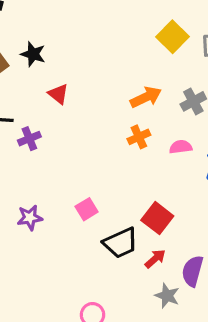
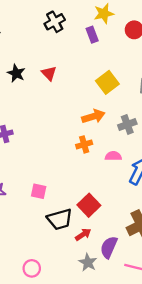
yellow square: (172, 37) -> (107, 82), moved
red triangle: (58, 94) -> (49, 73), moved
pink square: (87, 209) -> (39, 191), turned 35

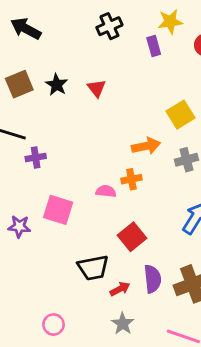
yellow square: (107, 82) -> (180, 115), moved
pink semicircle: (113, 156) -> (106, 191), moved
pink square: (39, 191) -> (58, 210), moved, size x1.5
red square: (89, 205) -> (132, 237), moved
purple semicircle: (109, 247) -> (153, 279), moved, turned 145

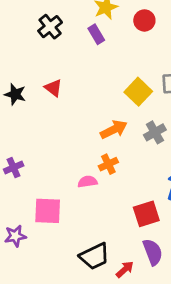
red square: (132, 237) -> (146, 214), moved, turned 36

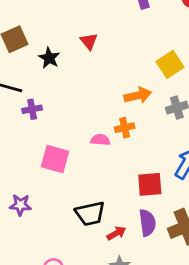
black star: (15, 94) -> (49, 58), moved
purple star: (15, 236) -> (20, 205), moved

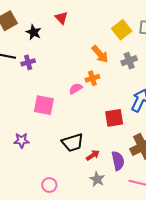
orange arrow: (138, 95) -> (100, 54), turned 66
purple cross: (32, 109) -> (28, 62), moved
pink semicircle: (100, 140) -> (76, 89), turned -32
purple semicircle: (147, 223) -> (118, 161), moved

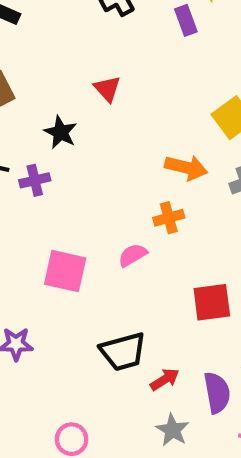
black star: (34, 32) -> (61, 132), moved
orange arrow: (100, 54) -> (186, 167), turned -36
pink semicircle: (76, 89) -> (133, 255), moved

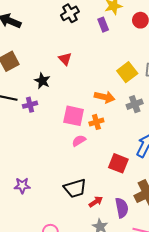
pink square: (65, 271) -> (74, 116), moved
red square: (212, 302) -> (118, 163), turned 30

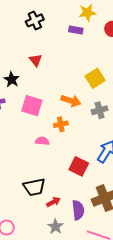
black cross: (70, 13) -> (35, 20), moved
purple rectangle: (103, 25) -> (76, 30), turned -64
pink square: (74, 116) -> (32, 106), moved
pink semicircle: (79, 141) -> (42, 141), turned 32

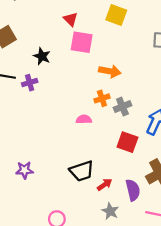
red triangle: (36, 60) -> (71, 19), moved
yellow square: (95, 78) -> (116, 15), moved, turned -30
pink square: (32, 106) -> (82, 42), moved
gray cross: (100, 110) -> (122, 107), moved

